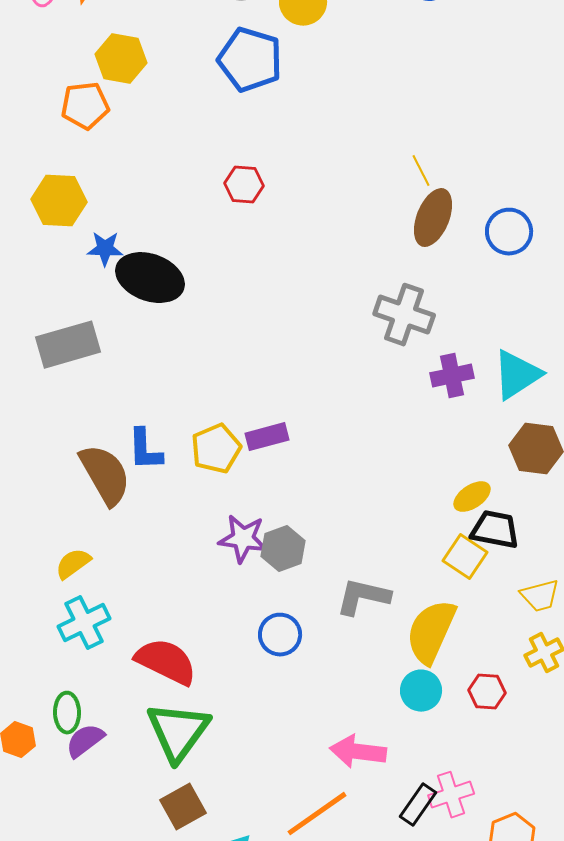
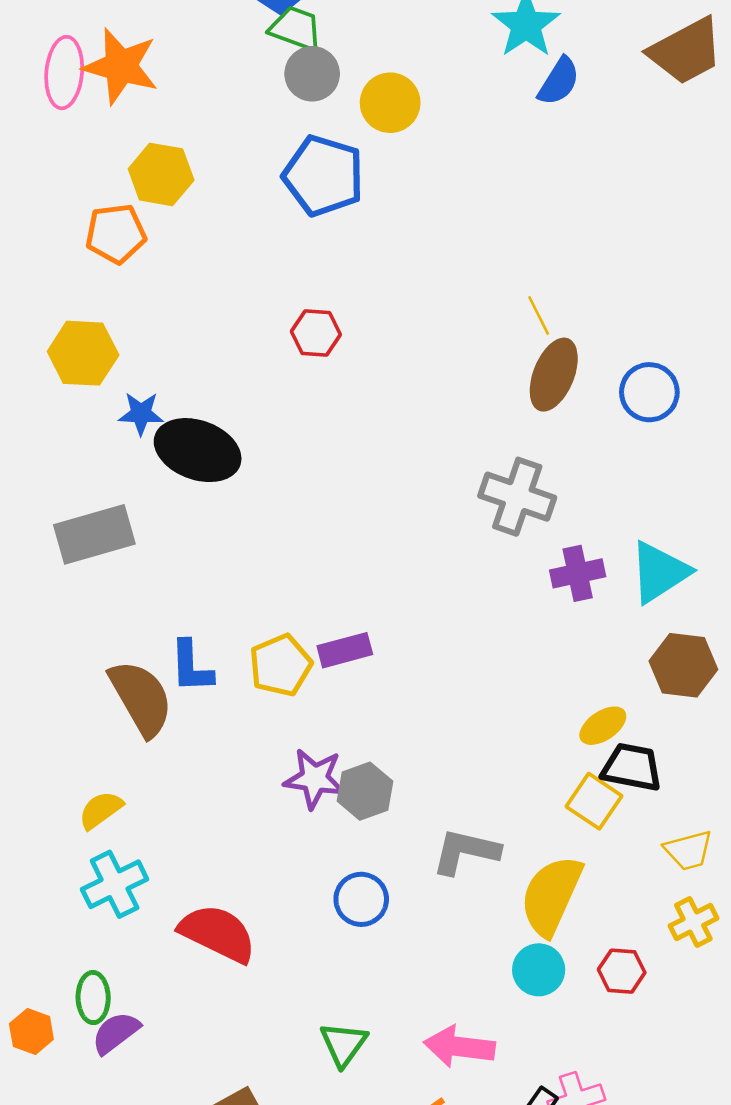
green triangle: (178, 732) -> (344, 1044), moved, size x0.6

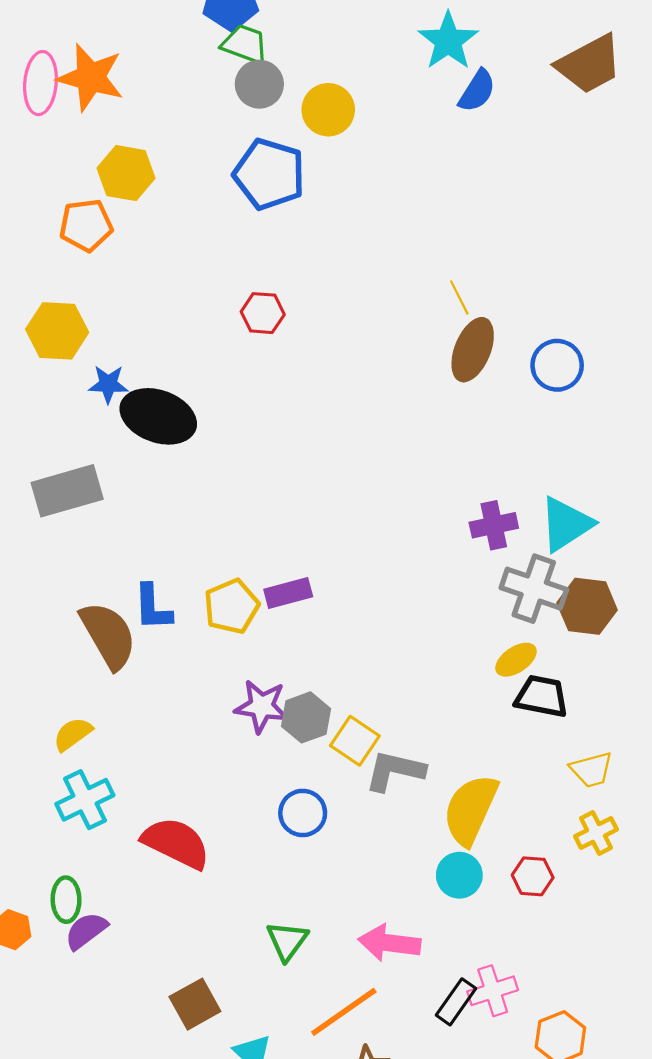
gray cross: (517, 497) -> (534, 589), moved
yellow square: (594, 801) -> (355, 741), moved

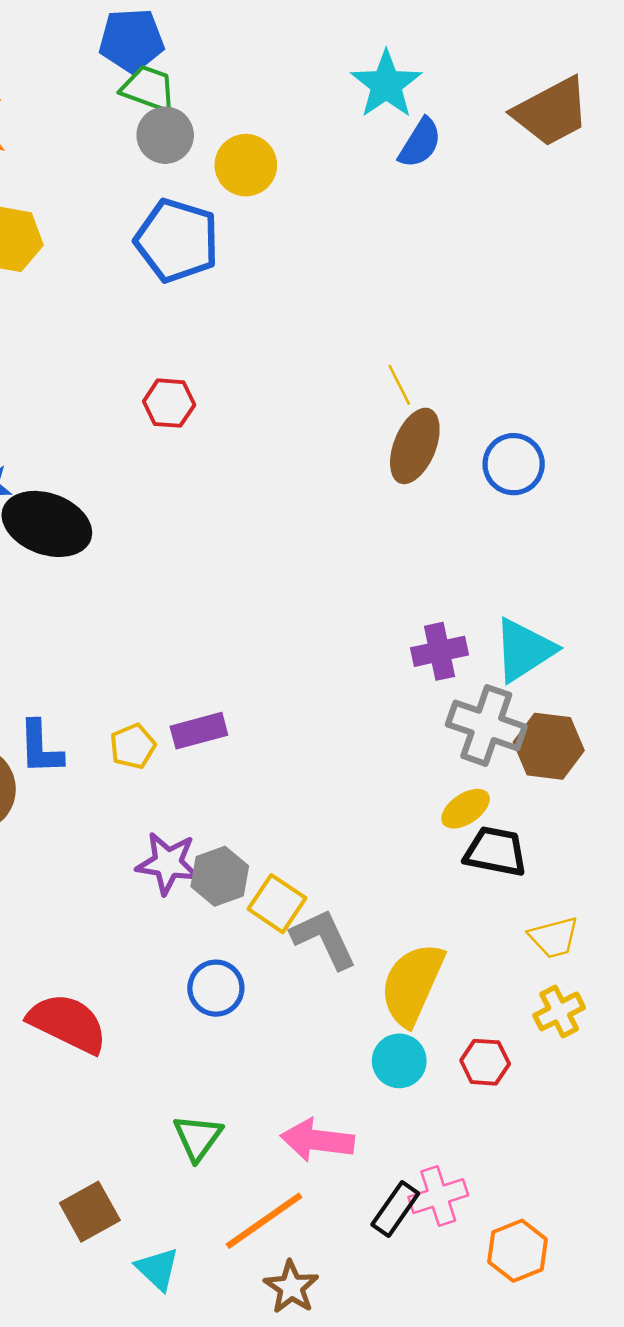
yellow pentagon: (232, 606) -> (133, 746), size x0.7
gray L-shape: (395, 771) -> (324, 939), turned 52

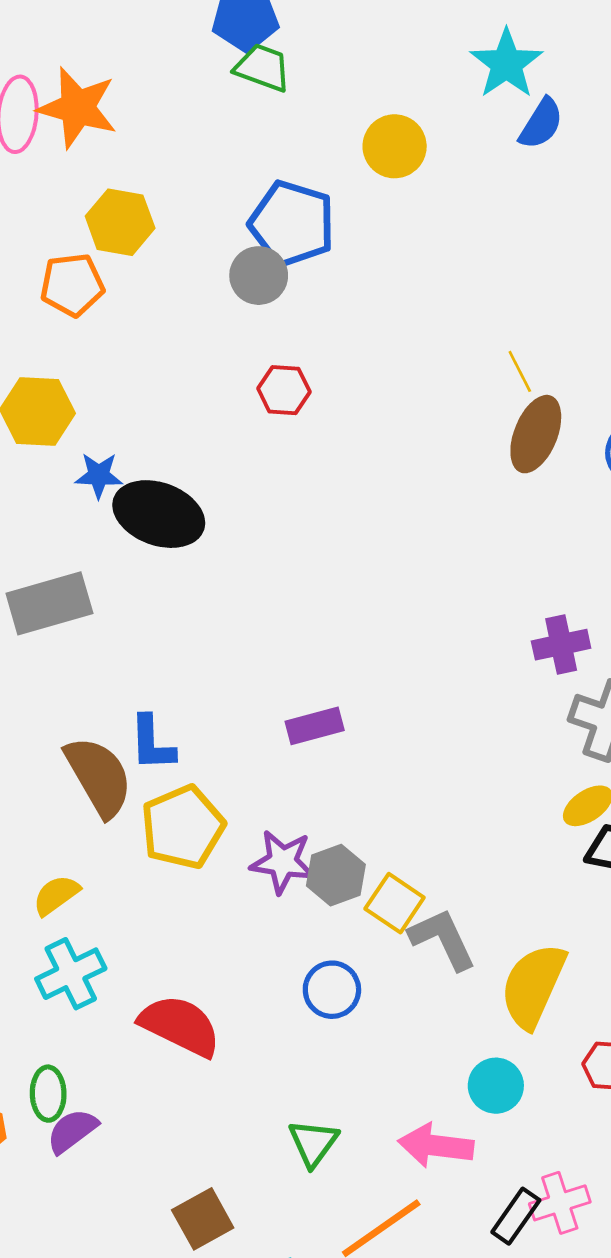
gray circle: (165, 135) -> (259, 276), moved
yellow circle: (246, 165) -> (395, 146), moved
yellow pentagon: (133, 746) -> (183, 827), moved, size x1.8
cyan circle: (399, 1061) -> (496, 1086), moved

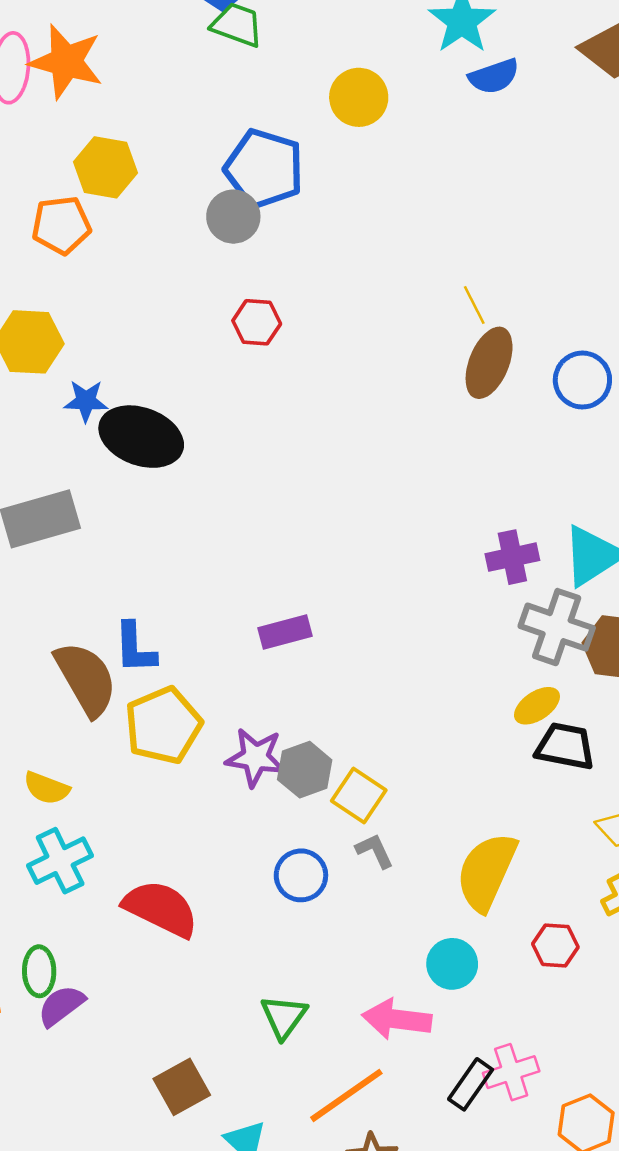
blue semicircle: (541, 124) -> (494, 76), turned 39
yellow semicircle: (56, 895) -> (47, 788), turned -123
gray L-shape: (443, 939) -> (375, 851), moved, size x0.6

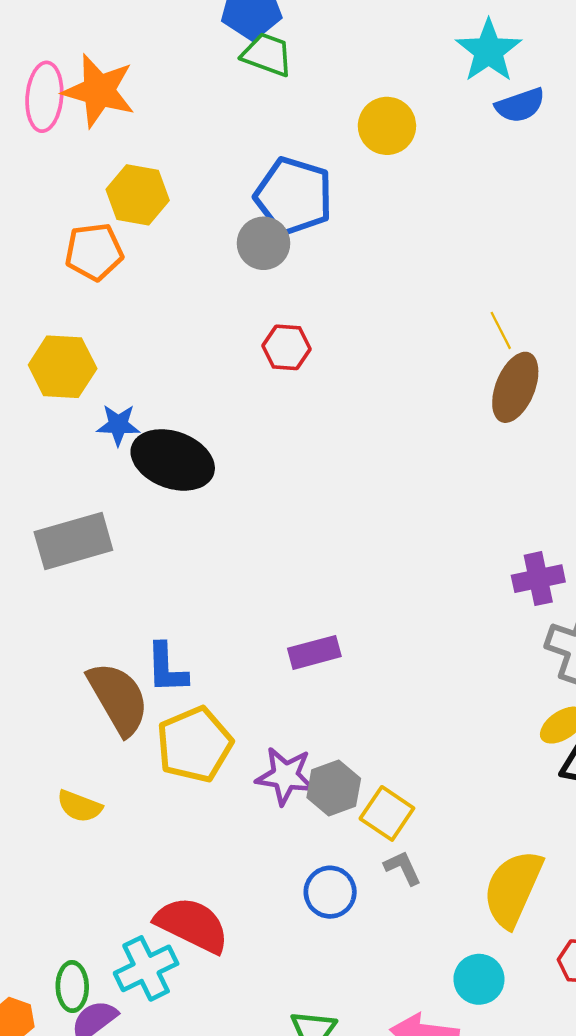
cyan cross: (60, 861) -> (146, 968), moved

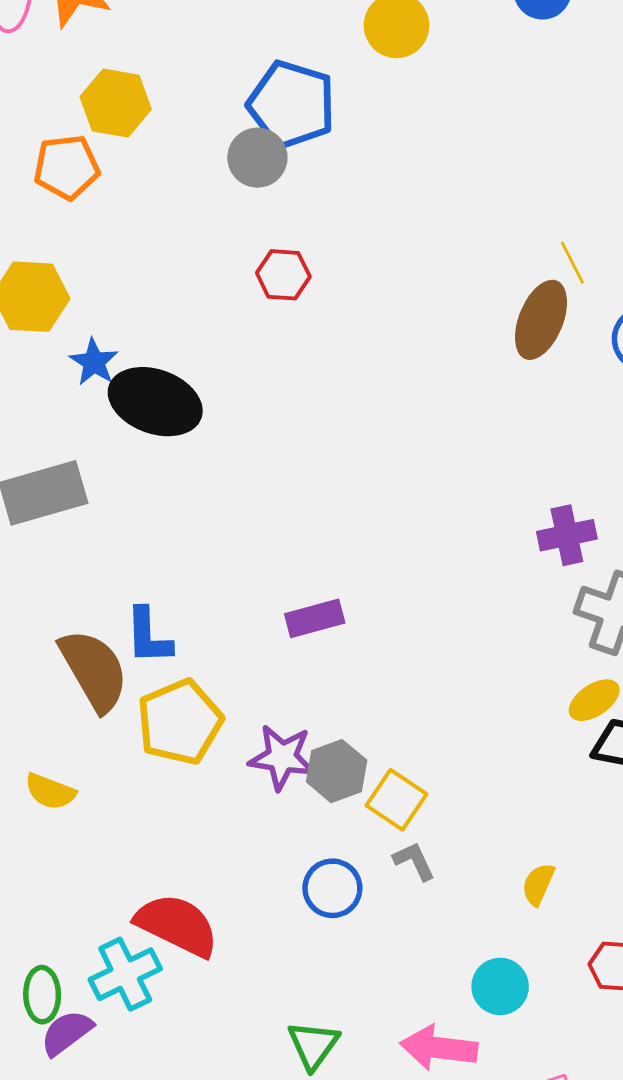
yellow line: (501, 330) -> (572, 263), moved
blue star: (118, 425) -> (94, 362), turned 30
yellow semicircle: (513, 888) -> (538, 884), size x0.5

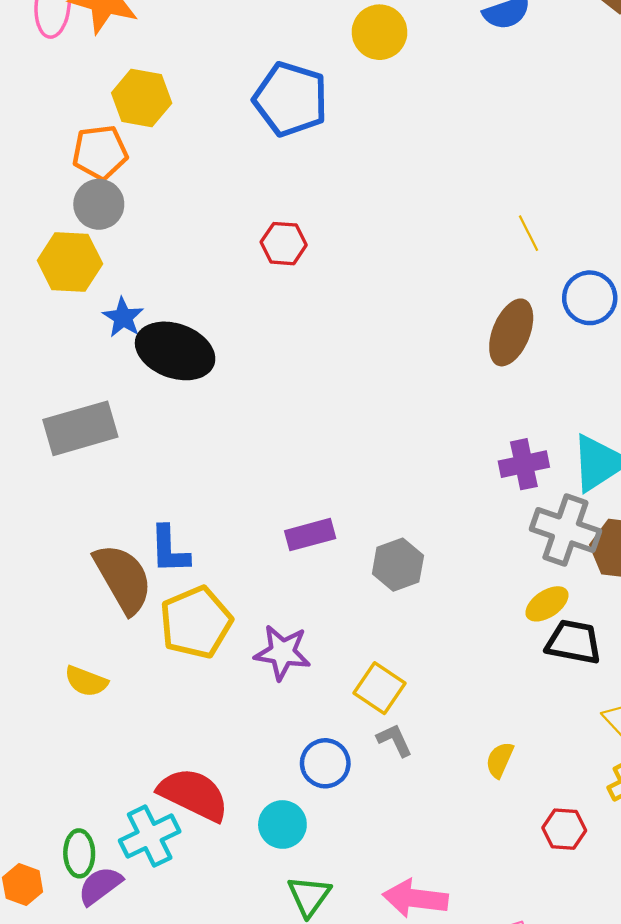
gray circle: (257, 158) -> (99, 204), moved
brown ellipse: (541, 320) -> (511, 332), moved
gray hexagon: (337, 771) -> (398, 565), moved
cyan circle: (500, 986) -> (282, 824), moved

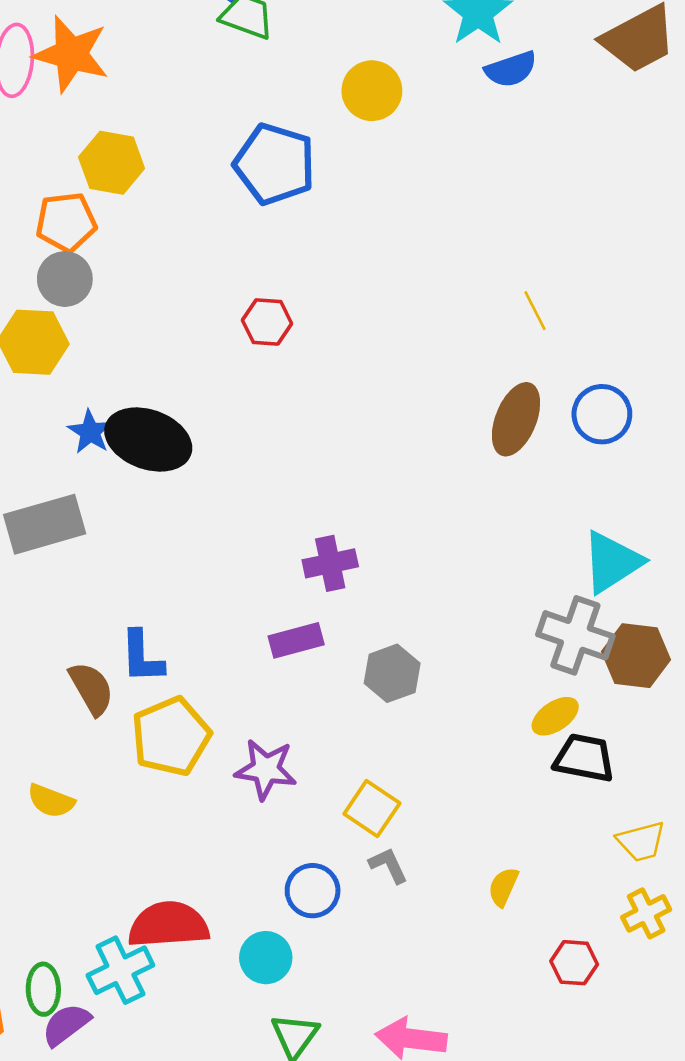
blue circle: (590, 298) -> (602, 414), moved
blue star: (123, 317) -> (90, 432), moved
purple cross: (524, 464) -> (330, 563), moved
brown semicircle: (123, 578) -> (91, 688), size x0.7
red semicircle: (194, 794) -> (168, 925), turned -30

